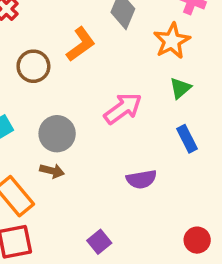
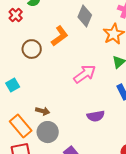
gray circle: (57, 134) -> (48, 132), moved

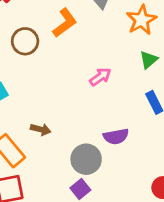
pink arrow: (85, 74) -> (100, 77), size x0.7
gray circle: (48, 132) -> (86, 159), moved

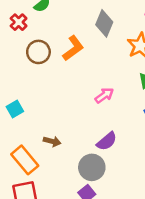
brown circle: (25, 41) -> (38, 52), moved
purple semicircle: (116, 136) -> (107, 141), moved, turned -30

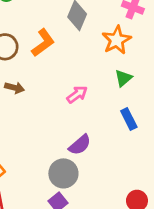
brown arrow: (52, 141) -> (14, 88), moved

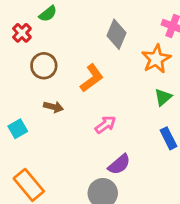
orange L-shape: (43, 43) -> (92, 78), moved
pink arrow: (77, 94) -> (105, 125), moved

